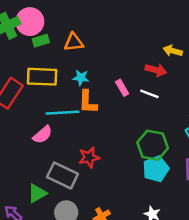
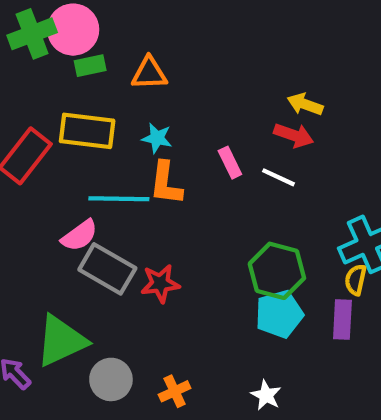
yellow arrow: (173, 51) -> (305, 104), moved
gray rectangle: (62, 175) -> (107, 269), moved
green triangle: (37, 193) -> (61, 341), size x1.5

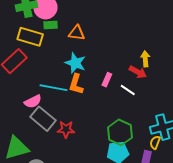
yellow arrow: (305, 104) -> (145, 59), turned 56
yellow rectangle: (87, 131) -> (30, 37), moved
cyan star: (157, 138) -> (75, 63), size x1.5
pink rectangle: (230, 163) -> (107, 80), turned 40

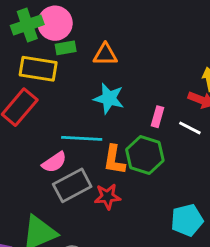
orange L-shape: (76, 84) -> (114, 160), moved
gray rectangle: (43, 119) -> (72, 185), turned -60
green hexagon: (120, 132) -> (145, 155), moved

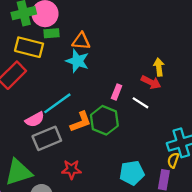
cyan star: (109, 98) -> (77, 61), moved
cyan line: (82, 138) -> (57, 103), turned -44
orange L-shape: (114, 160) -> (81, 122), turned -125
red star: (108, 197) -> (71, 169), moved

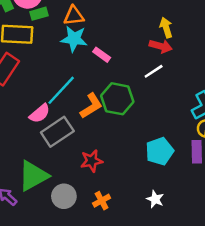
pink rectangle: (117, 92) -> (102, 55), moved, turned -64
white line: (140, 103) -> (154, 71), turned -54

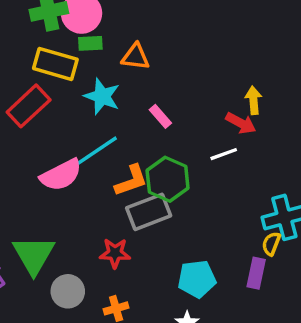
cyan star: (74, 39) -> (102, 96), moved
pink semicircle: (40, 113) -> (61, 175), size x1.4
gray rectangle: (57, 132) -> (149, 212), moved
cyan pentagon: (160, 151) -> (197, 279), moved
green triangle: (33, 176) -> (34, 255), turned -44

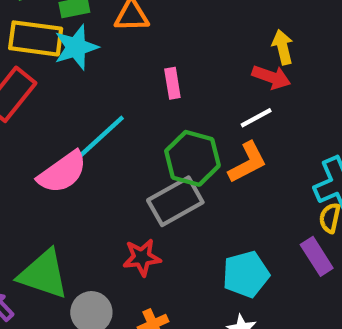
cyan star: (102, 96) -> (76, 47), moved, turned -30
pink rectangle: (160, 116) -> (172, 83), turned 40
orange L-shape: (131, 181) -> (247, 162), moved
green triangle: (34, 255) -> (43, 274), turned -33
purple rectangle: (256, 273) -> (317, 256), turned -36

